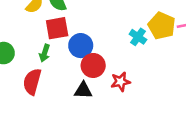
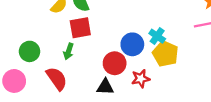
yellow pentagon: (162, 26) -> (165, 54), moved
blue circle: (81, 46) -> (132, 44), moved
red semicircle: (32, 82) -> (57, 79), turned 130

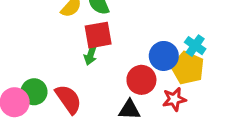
green circle: (30, 51) -> (34, 92), moved
green arrow: (69, 51) -> (91, 54), moved
yellow pentagon: (165, 54) -> (188, 68), moved

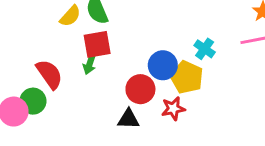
cyan cross: (195, 46) -> (205, 49), moved
red semicircle: (68, 99) -> (49, 74), moved

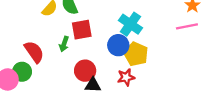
red square: (97, 44) -> (82, 30), moved
cyan cross: (205, 49) -> (130, 24), moved, size x1.5
red circle: (140, 89) -> (85, 71), moved

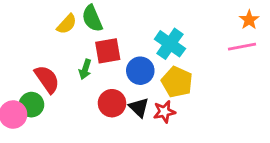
blue circle: (118, 45) -> (140, 71), moved
black triangle: (93, 85) -> (139, 107), moved, turned 42

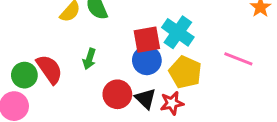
pink line: (242, 47) -> (238, 59), moved, turned 32
red square: (108, 51) -> (147, 40), moved
green circle: (31, 105) -> (24, 75), moved

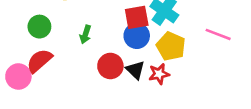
red semicircle: (49, 69) -> (39, 61), moved, turned -96
green circle: (24, 75) -> (39, 27), moved

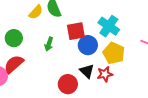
red square: (137, 17) -> (76, 31), moved
red circle: (110, 66) -> (68, 84), moved

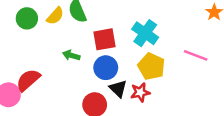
green circle: (14, 38) -> (27, 18), moved
green arrow: (49, 44) -> (71, 55), turned 88
blue circle: (88, 45) -> (106, 68), moved

